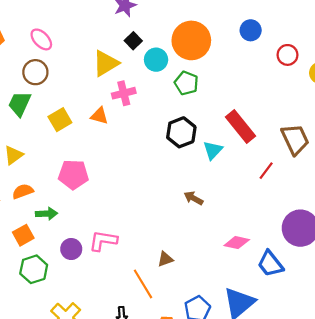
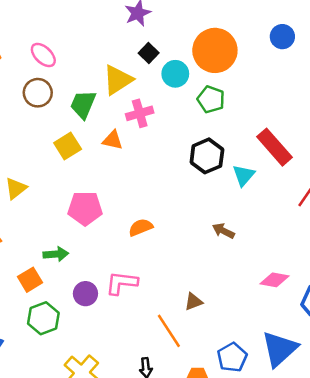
green trapezoid: (20, 104) -> (83, 104), moved
orange semicircle: (23, 191) -> (141, 227), moved

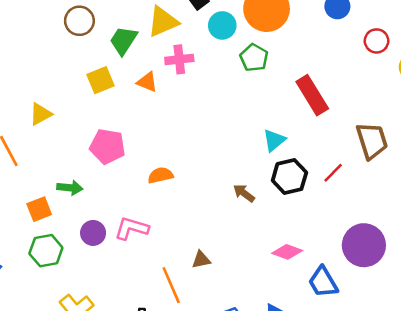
red rectangle: (274, 147) -> (312, 95), moved
black hexagon: (207, 156) -> (289, 177), moved

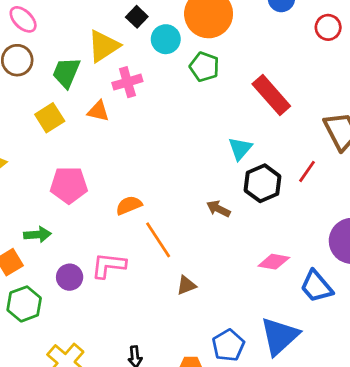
orange line: (171, 285) -> (158, 240), moved

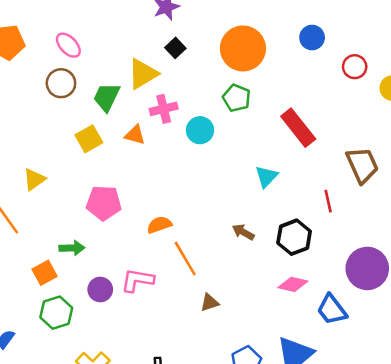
cyan circle: (166, 39) -> (200, 130), moved
red line: (307, 171) -> (328, 201), turned -50
black hexagon: (263, 183) -> (294, 237), moved

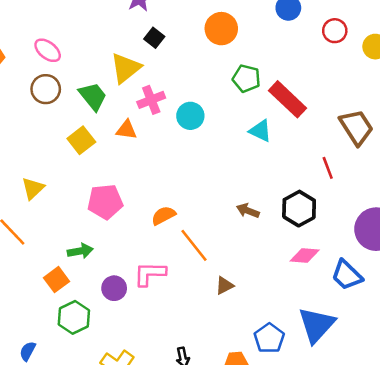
orange circle: (243, 48) -> (221, 29), size x0.7
green trapezoid: (107, 97) -> (93, 96), turned 124
green pentagon: (237, 98) -> (246, 78), moved
cyan triangle: (266, 177) -> (260, 131), moved, turned -40

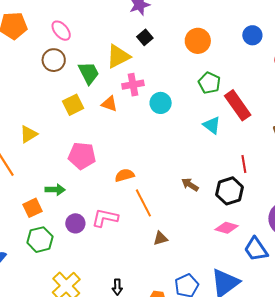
red line: (328, 168) -> (244, 164), moved

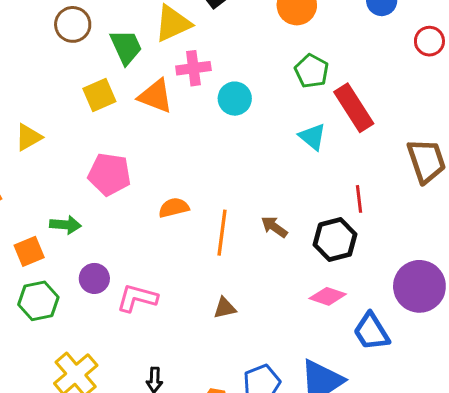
orange triangle: (109, 104) -> (155, 96), size x1.4
orange line: (143, 203) -> (222, 233), moved, turned 32
pink L-shape: (105, 218) -> (137, 298), moved

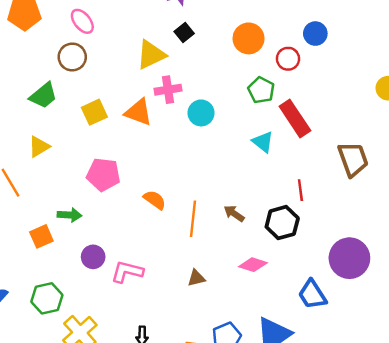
red circle: (429, 41) -> (288, 59), moved
green trapezoid: (126, 47) -> (43, 96), moved, turned 76
orange semicircle: (174, 208) -> (155, 200), turned 50
pink diamond: (328, 296) -> (253, 265), moved
green hexagon: (38, 301) -> (47, 298), moved

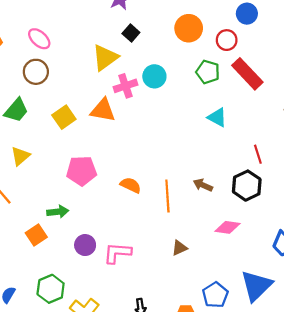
cyan circle: (201, 113) -> (154, 76), moved
red rectangle: (295, 118) -> (247, 74), moved

